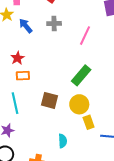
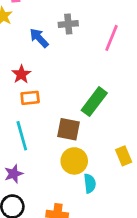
blue arrow: (26, 26) -> (39, 38), moved
green rectangle: (81, 75) -> (94, 102), moved
yellow circle: (79, 104) -> (74, 161), moved

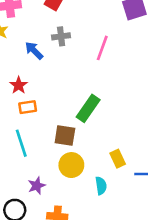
purple star: (14, 174) -> (37, 186), moved
cyan semicircle: (90, 183) -> (101, 186), moved

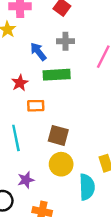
orange rectangle: (28, 107) -> (36, 106), moved
green rectangle: (88, 108) -> (57, 75), moved, turned 45
cyan semicircle: (101, 186) -> (87, 187), size x1.5

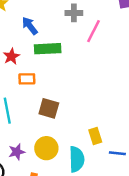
gray cross: (65, 41) -> (74, 13), moved
yellow circle: (61, 164) -> (46, 148), moved

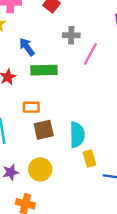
orange rectangle: (27, 79) -> (31, 107), moved
brown square: (49, 108) -> (44, 130), turned -30
cyan semicircle: (77, 159) -> (77, 135), moved

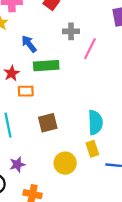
orange rectangle: (31, 107) -> (26, 91), moved
cyan semicircle: (77, 135) -> (95, 122), moved
yellow circle: (40, 169) -> (65, 163), moved

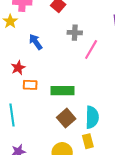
green rectangle: (46, 66) -> (62, 91), moved
brown square: (48, 123) -> (66, 118), moved, turned -30

